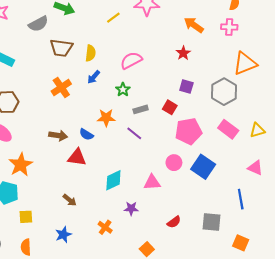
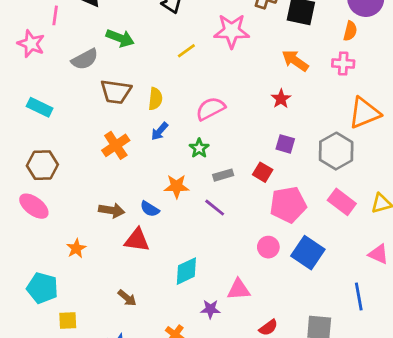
orange star: (21, 165) -> (76, 248), moved, size x0.6
pink triangle: (152, 182) -> (239, 289), moved

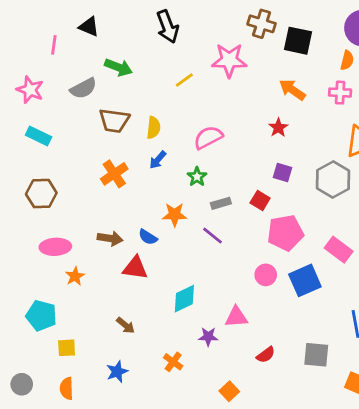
pink star: (31, 44) -> (30, 90), moved
pink rectangle: (342, 202) -> (339, 250), moved
pink ellipse: (34, 206) -> (55, 247), moved, turned -40
blue square: (308, 253) -> (305, 280), turned 32

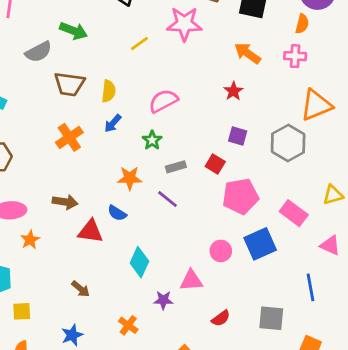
blue semicircle: (148, 237) -> (117, 213), moved
pink circle: (266, 275) -> (221, 251), moved
cyan diamond: (184, 299) -> (139, 262), turned -40

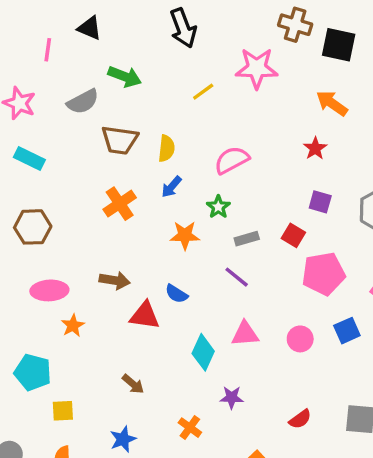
orange star: (130, 178) -> (185, 235), moved
blue square: (260, 244) -> (347, 331), size x0.7
pink triangle: (191, 280) -> (245, 334), moved

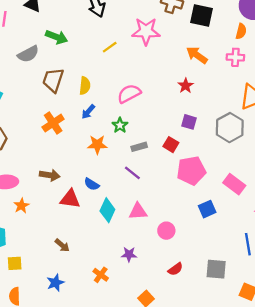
brown trapezoid: (120, 140) -> (53, 80), turned 100
pink circle: (300, 339) -> (166, 231), moved
cyan diamond: (203, 352) -> (107, 210), moved

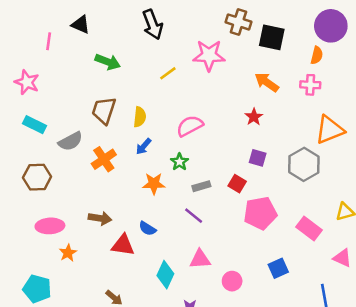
gray semicircle: (28, 54) -> (70, 141), moved
blue square: (207, 209) -> (278, 268), moved
cyan diamond: (107, 210) -> (165, 275), moved

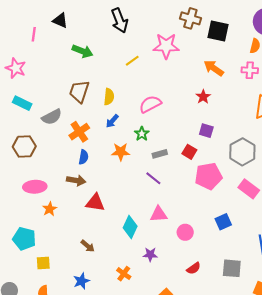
gray hexagon: (304, 164) -> (242, 152), moved
blue semicircle: (147, 228) -> (84, 157), moved, turned -112

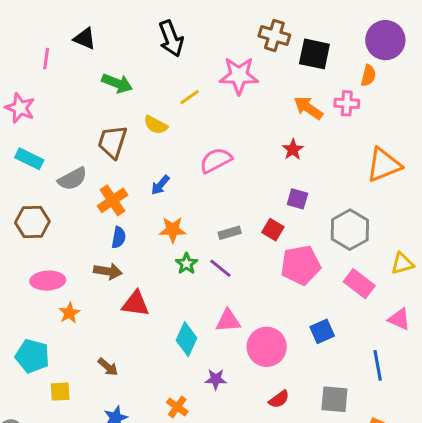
pink cross: (250, 70) -> (347, 103), moved
yellow semicircle: (109, 97) -> (156, 125), moved, turned 112
green star: (142, 134) -> (186, 264), moved
pink circle: (185, 232) -> (267, 347), size x1.6
brown arrow: (88, 246) -> (108, 367), moved

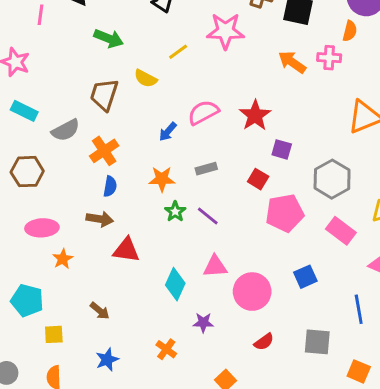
red star: (293, 150) -> (255, 115), moved, size x1.5
blue arrow: (160, 185) -> (168, 132), moved
gray rectangle: (230, 233) -> (206, 169), moved

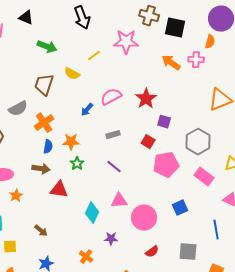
orange star: (162, 179) -> (71, 142), moved
green star: (175, 212) -> (77, 164), moved

